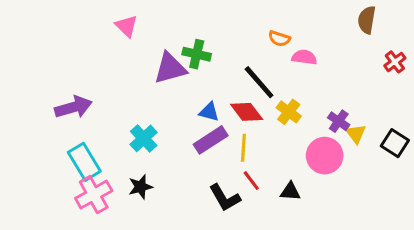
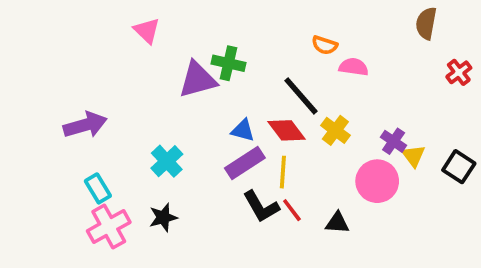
cyan rectangle: (84, 162) -> (98, 188), size x0.7
black L-shape: (225, 198) -> (261, 207), moved

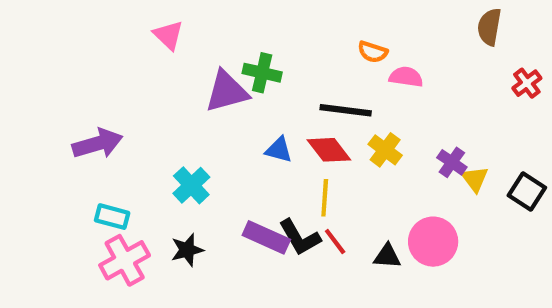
black line: (301, 96) -> (346, 110), turned -42
purple rectangle: (245, 163) -> (266, 237), moved, turned 57
pink circle: (377, 181) -> (433, 242), moved
cyan rectangle: (98, 188) -> (112, 217), turned -44

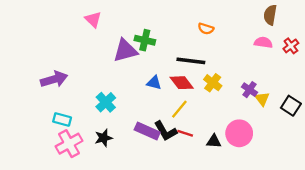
pink semicircle: (406, 77) -> (263, 42), moved
yellow line: (325, 198) -> (179, 109), turned 36
red line: (335, 242) -> (185, 133), turned -35

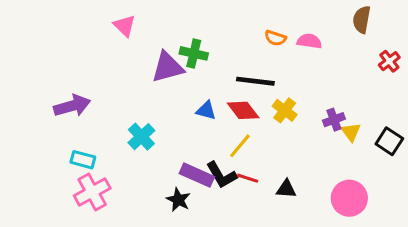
pink semicircle: (263, 42) -> (309, 41), moved
purple cross: (249, 90) -> (334, 120), turned 35
pink circle: (239, 133) -> (349, 198), moved
black star: (103, 138) -> (178, 200), moved, turned -30

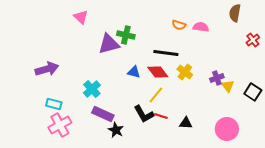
purple rectangle: (197, 175) -> (103, 114), moved

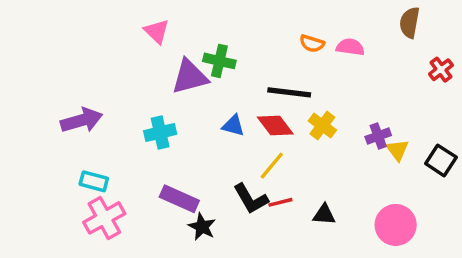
pink triangle: (81, 17) -> (157, 31), moved
cyan cross: (92, 89) -> (160, 132), moved, turned 30
red line: (161, 116) -> (280, 202), turned -32

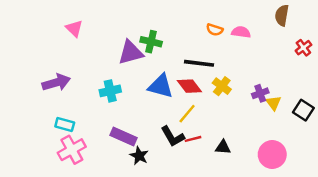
pink triangle: (157, 31) -> (74, 29), moved
blue triangle: (233, 126) -> (161, 86), size x1.6

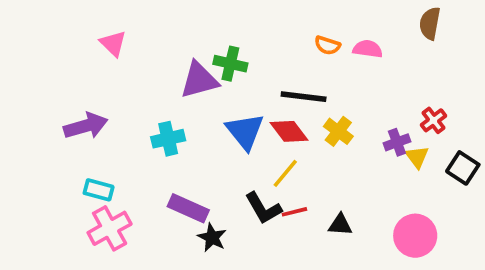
red cross: (303, 48) -> (434, 120), moved
blue triangle: (161, 86) -> (245, 131), turned 36

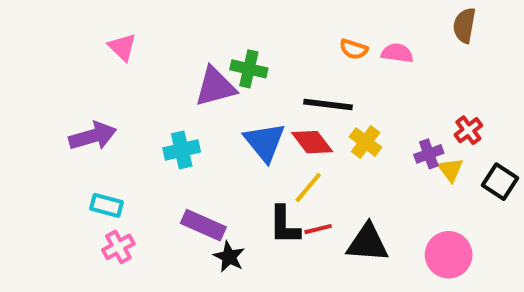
black L-shape: (263, 208) -> (284, 225), turned 30
black triangle: (340, 225) -> (368, 243), size x1.6
pink cross: (110, 228) -> (118, 247), size x0.7

